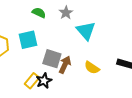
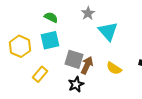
green semicircle: (39, 13) -> (51, 17), moved
yellow rectangle: (32, 81) -> (40, 74), moved
black star: (44, 81) -> (76, 84), moved

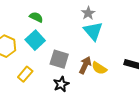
gray star: (88, 13) -> (88, 13), moved
cyan square: (50, 40) -> (35, 40), turned -30
brown arrow: (87, 65) -> (85, 65), moved

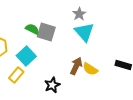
green semicircle: (36, 17) -> (32, 29), moved
cyan square: (35, 40) -> (26, 56), moved
gray square: (59, 59) -> (46, 32), moved

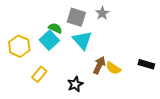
gray square: (46, 32) -> (76, 17), moved
cyan triangle: (84, 32) -> (82, 40), moved
cyan square: (26, 56) -> (49, 40), moved

